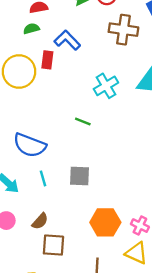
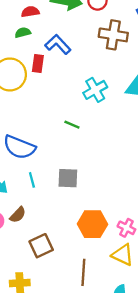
brown semicircle: (40, 221) -> (18, 215), moved
brown square: (53, 245) -> (41, 246), turned -30

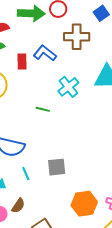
blue L-shape: (58, 44) -> (45, 53), moved
red rectangle: (38, 63) -> (22, 62), moved
green line: (72, 125) -> (43, 109), moved

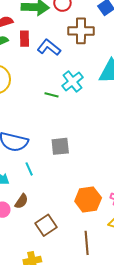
red rectangle: (22, 62) -> (25, 39), moved
green line: (43, 109) -> (51, 95), moved
gray square: (57, 167) -> (60, 146), moved

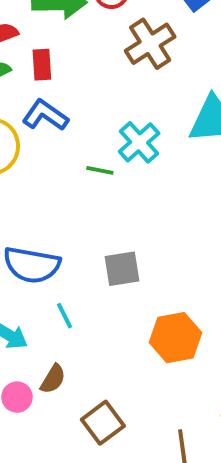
brown cross: (81, 31) -> (150, 44), turned -30
blue L-shape: (49, 47) -> (45, 115), moved
orange hexagon: (88, 199) -> (176, 338), moved

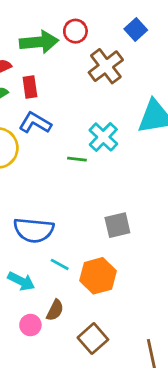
gray square: (122, 269) -> (117, 225), moved
cyan line: (64, 316) -> (60, 264), turned -30
orange hexagon: (176, 338) -> (98, 276), moved

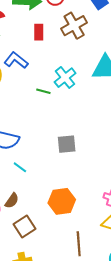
red rectangle: (30, 87) -> (39, 32), moved
orange hexagon: (98, 276) -> (62, 201), moved
brown square: (93, 339) -> (25, 227), moved

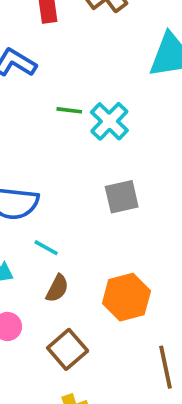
cyan cross: (65, 78) -> (109, 121), moved
brown semicircle: (12, 201) -> (57, 288), moved

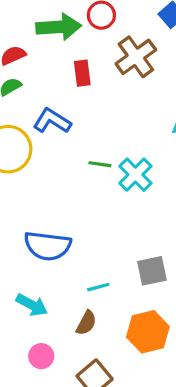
gray square: (122, 197) -> (152, 271), moved
cyan line: (46, 248) -> (98, 287), moved, turned -45

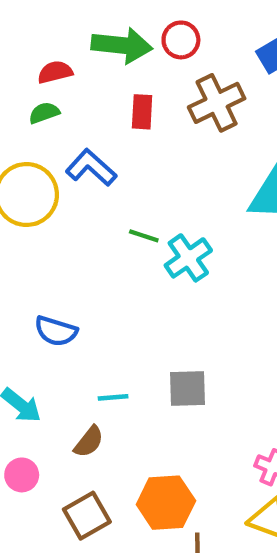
blue semicircle: (48, 246) -> (56, 331), size x0.7
orange hexagon: (148, 332) -> (166, 503), moved

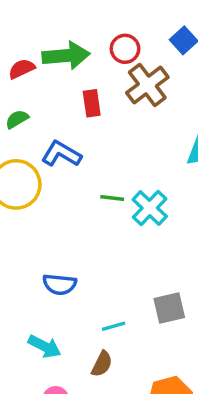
red circle: (181, 40) -> (125, 49), moved
red semicircle: (55, 72) -> (22, 69), moved

